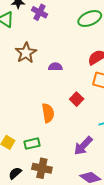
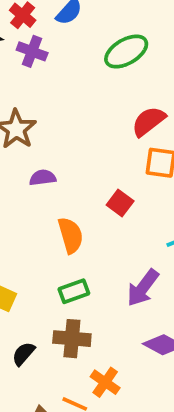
purple semicircle: (55, 67) -> (43, 178), moved
green rectangle: (32, 144) -> (74, 291), moved

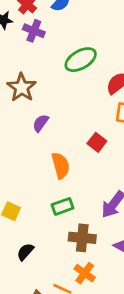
green ellipse: (126, 52) -> (81, 60), moved
purple semicircle: (43, 178) -> (41, 123), turned -48
brown cross: (72, 339) -> (82, 238), moved

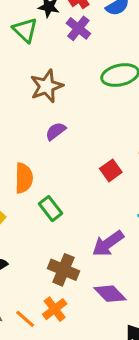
orange semicircle: (61, 165) -> (24, 178), moved
green rectangle: (63, 206) -> (51, 209), moved, turned 55

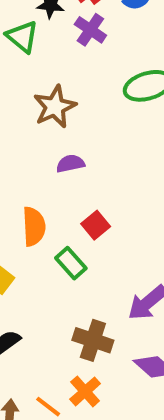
purple semicircle: (56, 131) -> (70, 164), turned 30
red square: (111, 170) -> (96, 225), moved

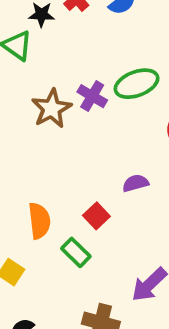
purple cross: (90, 30) -> (92, 96), moved
purple semicircle: (70, 164) -> (135, 183), moved

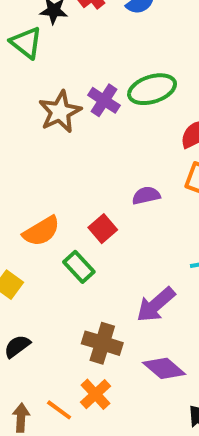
orange semicircle: (39, 221) -> (41, 231), turned 63

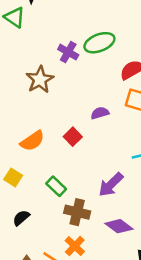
brown star: (60, 112) -> (40, 80), moved
green rectangle: (79, 267) -> (56, 186), moved

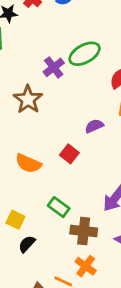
purple cross: (68, 52) -> (54, 67), turned 30
orange semicircle: (32, 141) -> (28, 163), turned 65
yellow square: (13, 177) -> (15, 220), moved

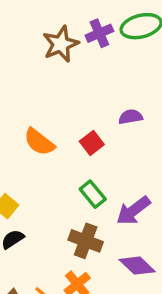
brown star: (28, 99) -> (61, 44), moved
green rectangle: (59, 207) -> (93, 194), moved

